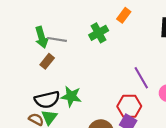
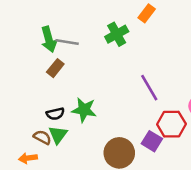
purple line: (141, 78) -> (149, 88), moved
black semicircle: (47, 100) -> (55, 114), size x0.6
red hexagon: (129, 106) -> (171, 124), moved

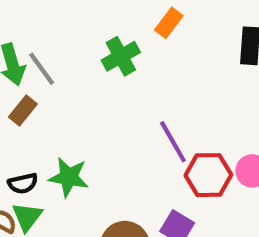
gray line: (67, 42) -> (42, 69), turned 45
red hexagon: (171, 124) -> (208, 175), moved

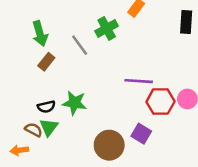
gray line: (42, 69) -> (80, 45), moved
purple line: (173, 142) -> (139, 81), turned -56

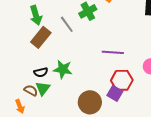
brown rectangle: (46, 62) -> (41, 37), size x1.5
red hexagon: (160, 102) -> (122, 80), moved
orange arrow: (19, 150) -> (20, 106), turned -104

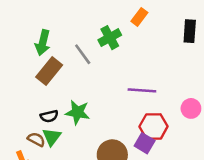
green arrow: (36, 15) -> (43, 43), turned 30

